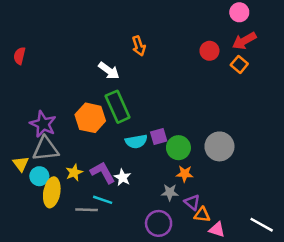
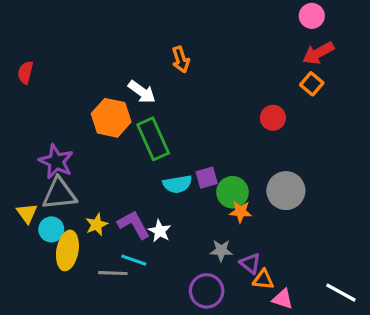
red circle: (209, 51) -> (273, 118), moved
orange hexagon: (90, 118) -> (111, 118), moved
orange star: (185, 174) -> (241, 212), moved

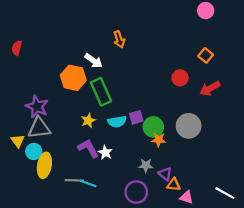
red arrow: (318, 53) -> (210, 88), moved
yellow star: (97, 225) -> (88, 121), moved
cyan line: (134, 260) -> (88, 183), moved

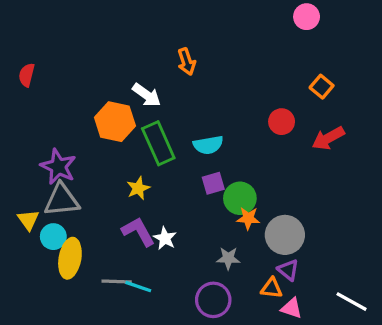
pink circle: (206, 11) -> (307, 17), moved
cyan semicircle: (117, 122) -> (208, 145), moved
gray circle: (189, 126) -> (285, 235), moved
purple triangle: (165, 174) -> (288, 270), moved

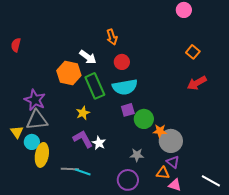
red circle: (282, 122) -> (122, 62), moved
cyan semicircle: (208, 145) -> (125, 87), size x1.4
orange star: (248, 218) -> (160, 131), moved

